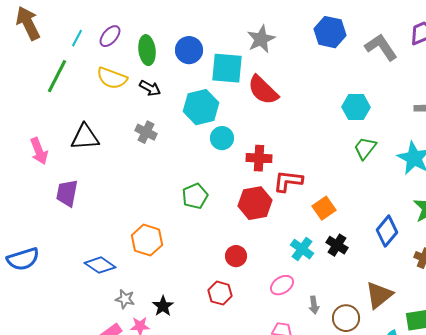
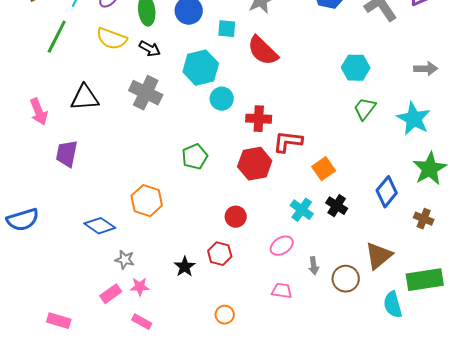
cyan square: (227, 68) -> (227, 29), size x0.6
gray cross: (146, 132) -> (146, 93), size x1.5
black star: (163, 306) -> (185, 267), moved

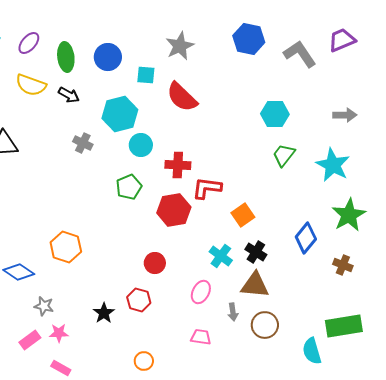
gray cross: (146, 93) -> (83, 143), moved, size x0.6
green pentagon: (195, 157) -> (129, 187), moved
pink ellipse: (282, 246) -> (201, 292), turned -30
brown triangle: (379, 256) -> (255, 285), moved, turned 44

